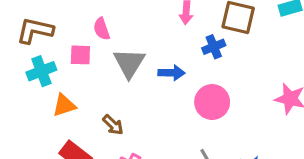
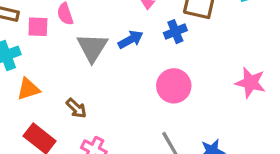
pink square: (80, 55) -> (38, 27), moved
blue arrow: (171, 73) -> (131, 40), moved, turned -30

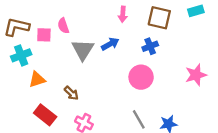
blue cross: (175, 32) -> (150, 46), moved
pink star: (250, 83) -> (196, 75), turned -30

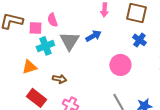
blue cross: (150, 46) -> (139, 40), moved, turned -32
cyan cross: (21, 55) -> (45, 46), moved
brown arrow: (71, 93) -> (59, 79), turned -32

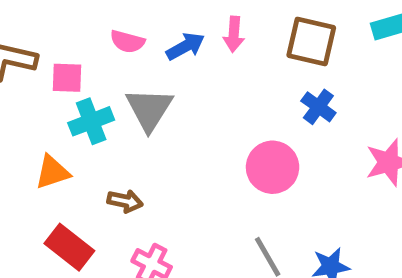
pink semicircle: (52, 20) -> (127, 41), moved, turned -56
blue arrow: (93, 36) -> (185, 46), moved

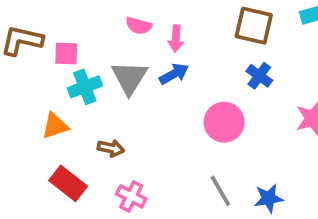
pink arrow: (234, 34) -> (176, 39), moved
pink semicircle: (127, 41) -> (139, 26), moved
blue arrow: (185, 46) -> (174, 74), moved

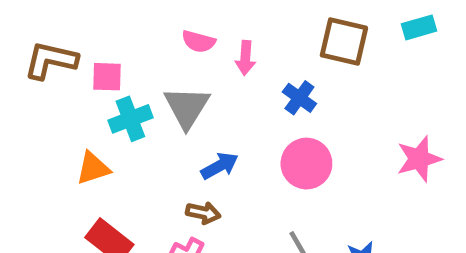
blue arrow: (174, 74) -> (220, 166), moved
blue cross: (259, 76) -> (299, 98), moved
brown arrow: (111, 148) -> (203, 213), moved

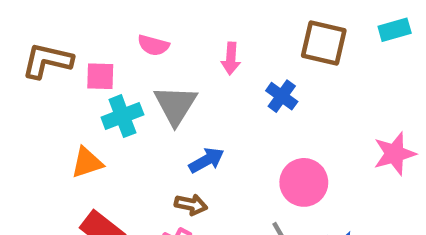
pink semicircle: (199, 42) -> (153, 45), moved
pink circle: (306, 164) -> (304, 182), moved

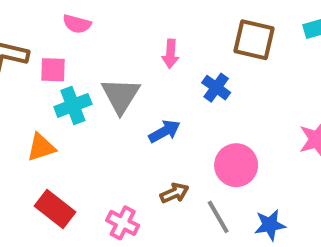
pink semicircle: (153, 45) -> (77, 24), moved
blue arrow: (206, 160) -> (164, 131), moved
brown arrow: (191, 205) -> (174, 193), moved, turned -36

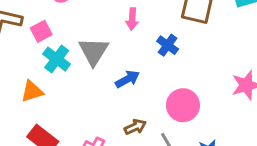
pink square: (53, 70) -> (41, 31), turned -30
cyan cross: (73, 105) -> (57, 59), turned -32

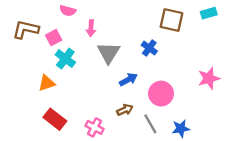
pink arrow: (132, 19) -> (91, 28), moved
gray triangle: (94, 51) -> (108, 53), moved
blue arrow: (127, 79) -> (128, 80), moved

